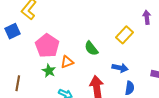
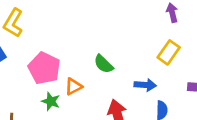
yellow rectangle: (124, 35) -> (169, 52), moved

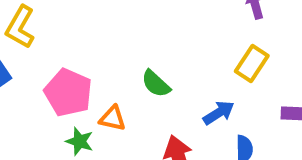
blue arrow: (145, 85) -> (219, 113), turned -35
orange triangle: (73, 87) -> (112, 118), turned 42

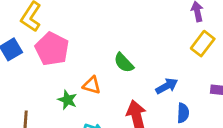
yellow rectangle: (252, 63) -> (203, 44), moved
pink pentagon: (68, 93) -> (52, 49), moved

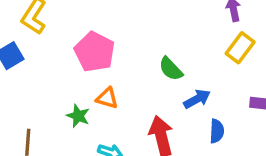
pink pentagon: (52, 49) -> (95, 52), moved
green semicircle: (124, 63) -> (171, 69), moved

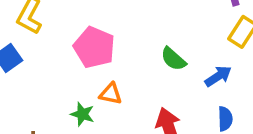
blue arrow: (197, 99) -> (218, 76), moved

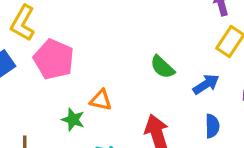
pink pentagon: (94, 47) -> (54, 59), moved

